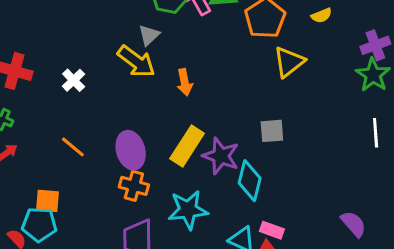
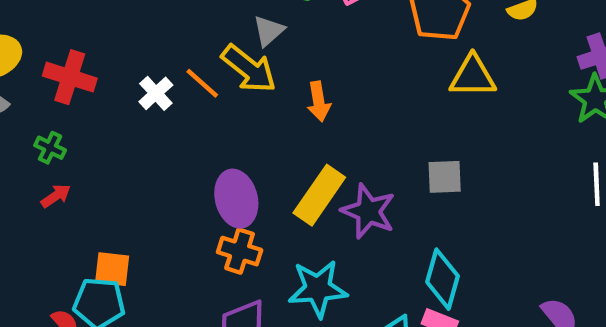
yellow triangle: (289, 62) -> (473, 76), turned 36
orange line: (73, 147) -> (202, 83), moved
cyan diamond: (250, 181) -> (443, 279), moved

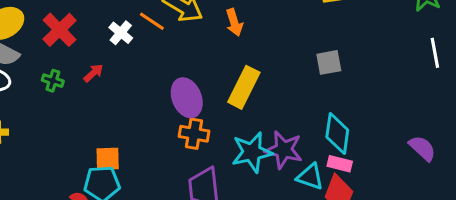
red cross: (70, 77) -> (60, 30), turned 36
red arrow: (56, 196) -> (93, 73), moved
purple star: (368, 211) -> (284, 150), moved

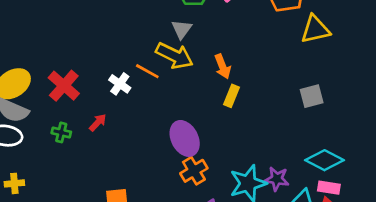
yellow rectangle: (244, 87) -> (231, 96), moved, size x0.6
cyan diamond: (337, 133) -> (324, 160), turned -66
orange cross: (194, 134) -> (194, 171), turned -36
purple star: (284, 150) -> (277, 179), size x0.7

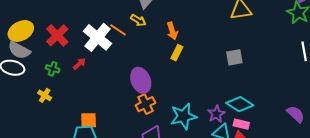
yellow arrow: (174, 56) -> (138, 20), size x0.6
white cross: (120, 84) -> (97, 37), size x1.8
purple star: (277, 179) -> (216, 114), moved, turned 30
yellow cross: (14, 183) -> (45, 95), moved, turned 32

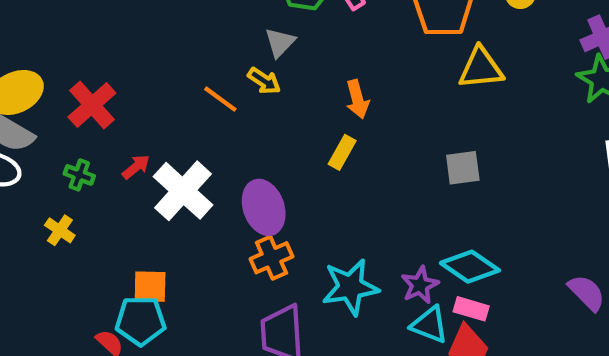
orange arrow: (172, 31) -> (357, 99), moved
white cross: (97, 37) -> (183, 191), moved

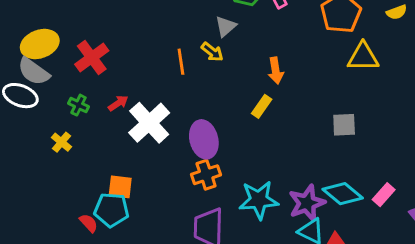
orange line: (220, 99) -> (181, 62), turned 40
purple star: (420, 285) -> (307, 203), size x1.4
pink rectangle: (471, 309) -> (384, 195), moved, turned -70

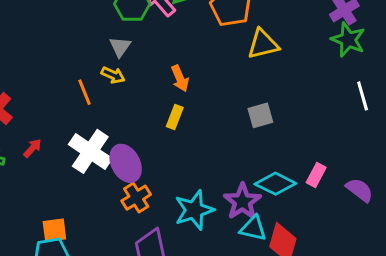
white cross: (149, 123) -> (90, 151), moved

